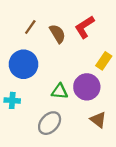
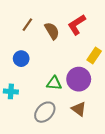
blue circle: (24, 64) -> (21, 59), size x0.6
brown triangle: (98, 120) -> (79, 109), moved

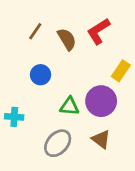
blue circle: (21, 59) -> (41, 75), moved

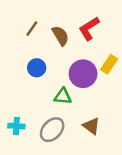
purple circle: (101, 101) -> (83, 74), moved
cyan cross: (14, 117) -> (16, 126), moved

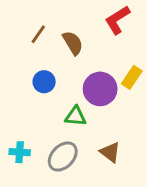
red L-shape: (89, 29) -> (117, 20), moved

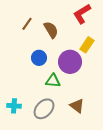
yellow rectangle: (132, 77) -> (87, 45), moved
blue circle: (44, 82) -> (39, 58), moved

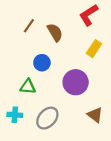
purple circle: (70, 62) -> (76, 82), moved
green triangle: (53, 81) -> (28, 87), moved
brown triangle: (77, 106) -> (95, 115), moved

